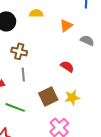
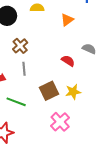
gray semicircle: (87, 40) -> (89, 49), moved
brown cross: (19, 51) -> (20, 46), turned 35

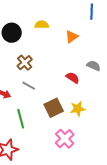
gray line: (24, 69) -> (29, 86), turned -56
green line: (16, 102) -> (21, 119), turned 54

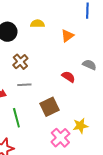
gray line: (29, 86) -> (24, 85), turned -32
yellow star: (78, 109) -> (80, 126), moved

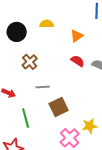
red semicircle: (68, 77) -> (78, 61), moved
gray line: (24, 85) -> (43, 87), moved

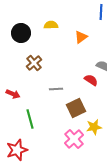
red semicircle: (78, 61) -> (91, 80), moved
gray line: (43, 87) -> (56, 89), moved
brown square: (59, 107) -> (76, 108), moved

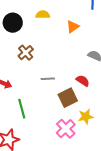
red semicircle: (91, 80) -> (83, 81), moved

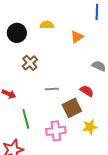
pink cross: (66, 129) -> (56, 131), moved, turned 36

